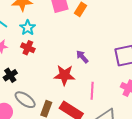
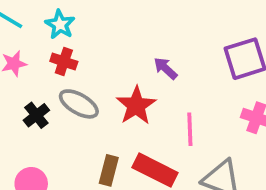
red star: (64, 75) -> (136, 105), turned -30
gray ellipse: (25, 100) -> (79, 104), moved

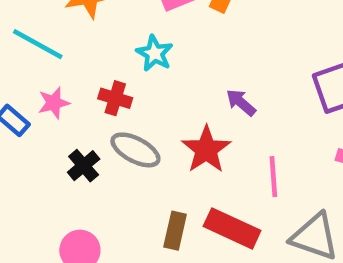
cyan star: (60, 25) -> (155, 53), moved

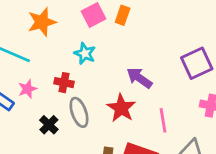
purple arrow: (241, 103) -> (139, 78), size x1.4
gray ellipse: (135, 150) -> (79, 112), turned 48

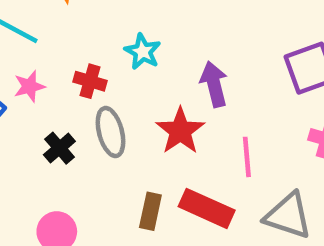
cyan star: (85, 54) -> (143, 52), moved
purple arrow: (139, 78) -> (214, 84), turned 36

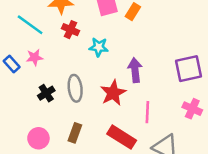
cyan star: (143, 52) -> (99, 47), turned -30
red cross: (90, 81) -> (70, 30), moved
brown rectangle: (150, 211) -> (75, 133), moved

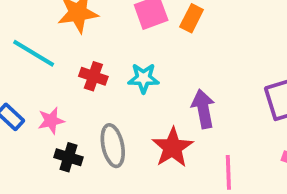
red cross: (70, 30) -> (93, 76), moved
pink star: (35, 57) -> (51, 121), moved
black cross: (46, 93) -> (68, 157), turned -35

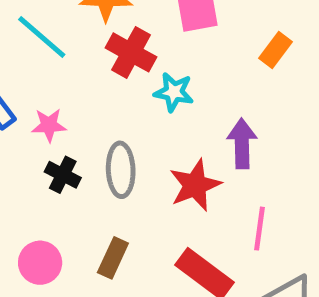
orange rectangle: (192, 18) -> (275, 50), moved
red cross: (93, 76) -> (131, 52), moved, size x1.4

